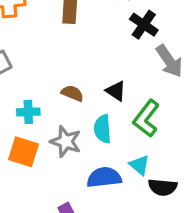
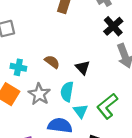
green L-shape: (146, 118) -> (107, 106), moved
cyan triangle: (139, 165) -> (80, 111), moved

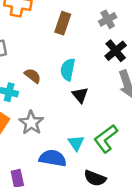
brown semicircle: (52, 62) -> (33, 76), moved
cyan semicircle: (67, 92) -> (68, 70), moved

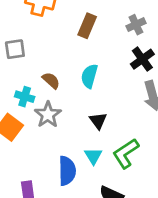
black triangle: (80, 95) -> (98, 121), moved
gray star: (31, 123) -> (48, 115), moved
blue semicircle: (53, 158) -> (67, 171), turned 76

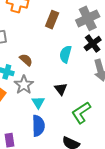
gray cross: (136, 25) -> (88, 18), size x1.6
cyan semicircle: (89, 76) -> (66, 54), moved
cyan triangle: (93, 156) -> (38, 102), moved

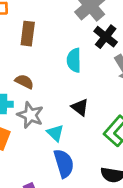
brown rectangle: (52, 20) -> (28, 34), moved

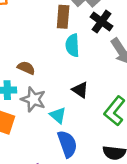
brown rectangle: (28, 34) -> (63, 17), moved

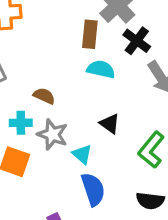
cyan semicircle: (72, 45) -> (101, 69), turned 105

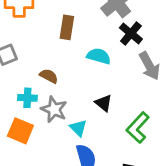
brown rectangle: (90, 34) -> (67, 27), moved

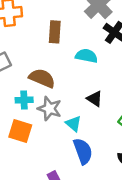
brown semicircle: (49, 76) -> (42, 78), size x1.5

